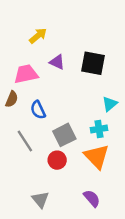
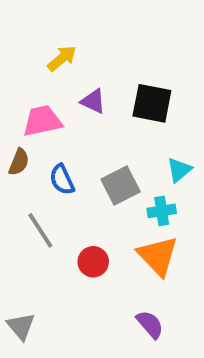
gray square: (64, 135) -> (121, 185), moved
gray triangle: (40, 200) -> (21, 326), moved

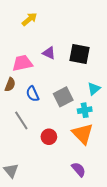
yellow arrow: (62, 58) -> (29, 19), moved

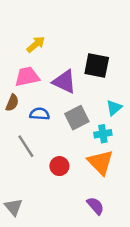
yellow arrow: (29, 19) -> (36, 44), moved
purple triangle: (49, 53) -> (64, 82), moved, size x1.5
blue semicircle: (33, 94) -> (40, 114), turned 119

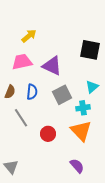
black square: (97, 65) -> (90, 50), moved
brown semicircle: (12, 103) -> (10, 92), moved
blue semicircle: (40, 114) -> (32, 92), turned 91

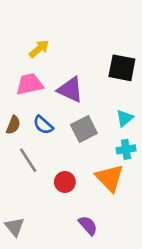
blue semicircle: (32, 92) -> (43, 125), turned 126
cyan cross: (83, 108) -> (126, 149), moved
purple semicircle: (77, 166) -> (88, 225), moved

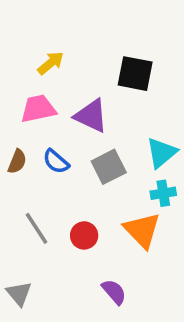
black square: (122, 68) -> (135, 74), moved
cyan triangle: (125, 118) -> (162, 153), size x1.4
gray line: (28, 160) -> (37, 228), moved

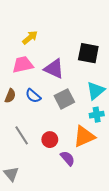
black square: (135, 74) -> (88, 53), moved
orange triangle: (142, 230) -> (84, 136), turned 50
purple semicircle: (114, 292) -> (68, 158), moved

